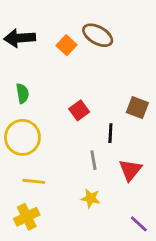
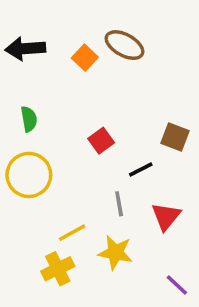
black line: (110, 133) -> (141, 170), turned 60
yellow line: (34, 181) -> (72, 233), moved, turned -35
yellow star: (91, 198) -> (115, 253), size x1.4
yellow cross: (27, 217) -> (58, 269), moved

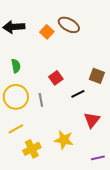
gray line: (119, 204) -> (41, 100), moved
yellow line: (72, 233) -> (16, 129), moved
purple line: (177, 285) -> (98, 158), turned -56

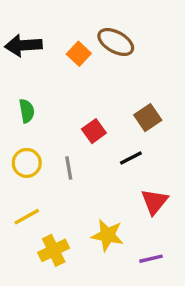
brown square: (97, 76) -> (148, 118), moved, turned 35
yellow circle: (16, 97) -> (27, 163), size x0.7
purple line: (98, 158) -> (151, 259), moved

